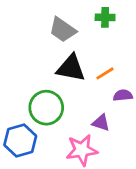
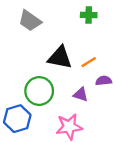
gray trapezoid: (63, 30) -> (30, 21), moved
purple triangle: (101, 123) -> (81, 94), moved

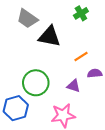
green cross: (89, 15) -> (81, 13), turned -32
black triangle: (60, 58) -> (49, 37), moved

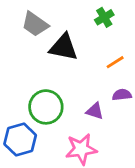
orange line: (81, 57) -> (115, 62), moved

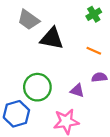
green cross: (104, 17) -> (94, 14), moved
orange line: (115, 62) -> (94, 51), turned 56

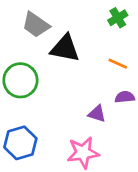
green circle: (37, 87) -> (20, 80), moved

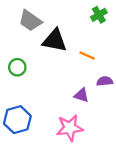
orange line: (118, 64) -> (87, 56), moved
green circle: (20, 80) -> (17, 67), size x0.6

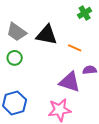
gray trapezoid: (30, 21) -> (17, 32), moved
purple triangle: (81, 95) -> (70, 82), size x1.6

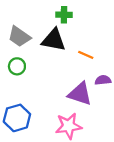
green cross: (85, 13) -> (64, 15), moved, turned 32

